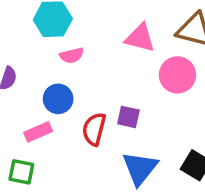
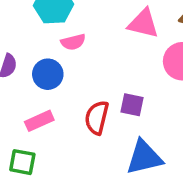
blue circle: (58, 99) -> (48, 74), moved
blue triangle: (140, 168) -> (144, 157), turned 39

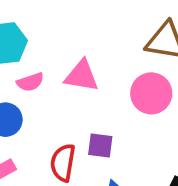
pink triangle: (143, 23) -> (82, 76), moved

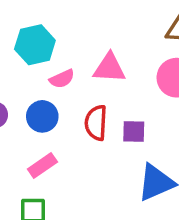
red semicircle: (63, 163) -> (96, 123), moved

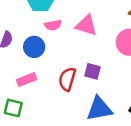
red semicircle: (96, 123) -> (67, 79), moved

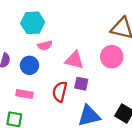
pink triangle: (86, 25) -> (74, 60), moved
pink rectangle: (27, 80) -> (25, 94), turned 35

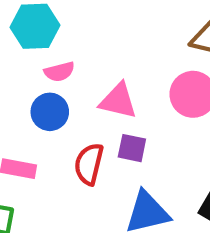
blue circle: (29, 65) -> (50, 112), moved

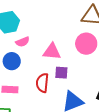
blue circle: (50, 112) -> (12, 61), moved

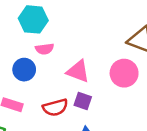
red semicircle: (42, 83) -> (55, 107), turned -126

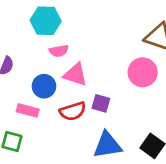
blue circle: (24, 70) -> (44, 86), moved
pink triangle: (78, 71) -> (75, 75), moved

